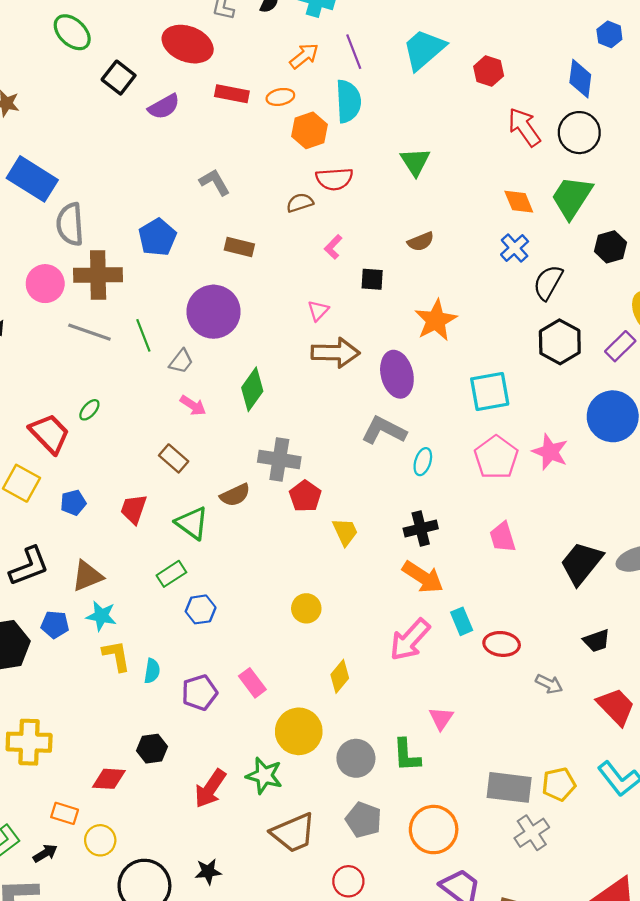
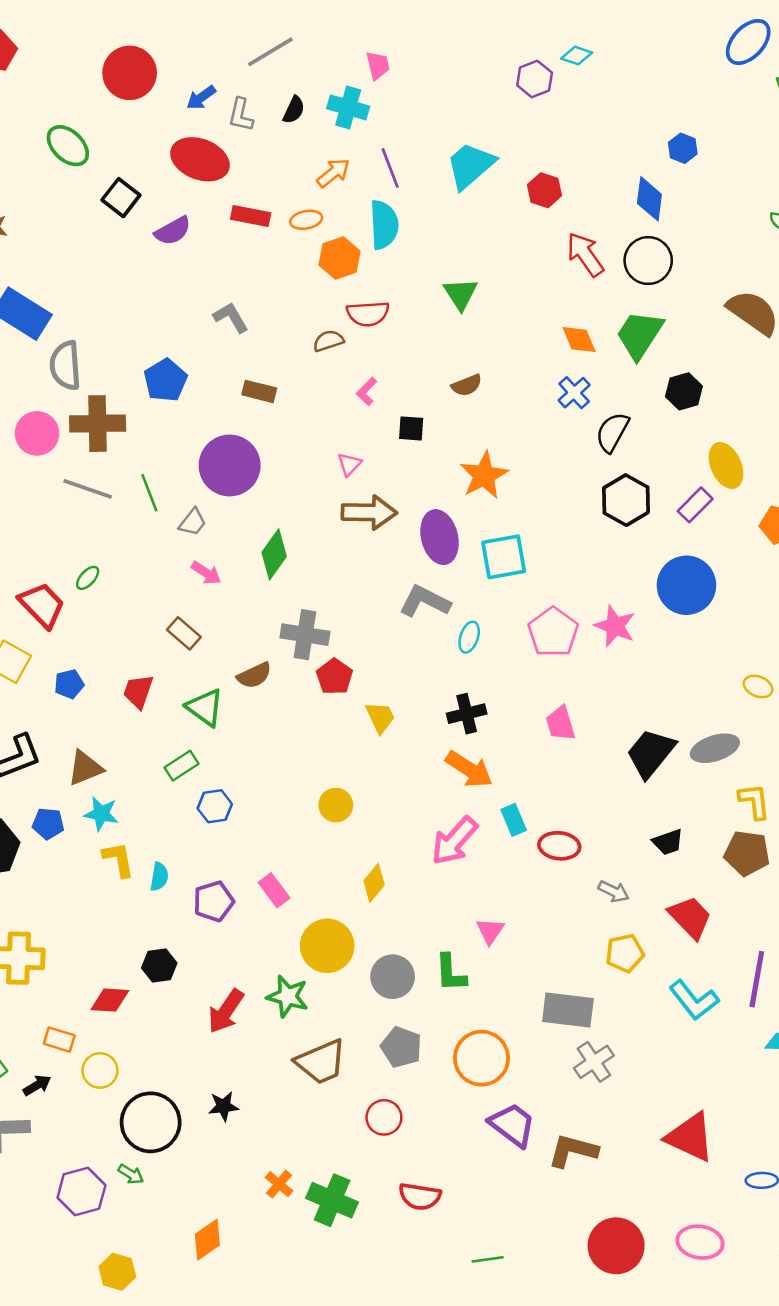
cyan square: (490, 391) -> (504, 557), moved
yellow pentagon: (559, 784) -> (625, 953), moved

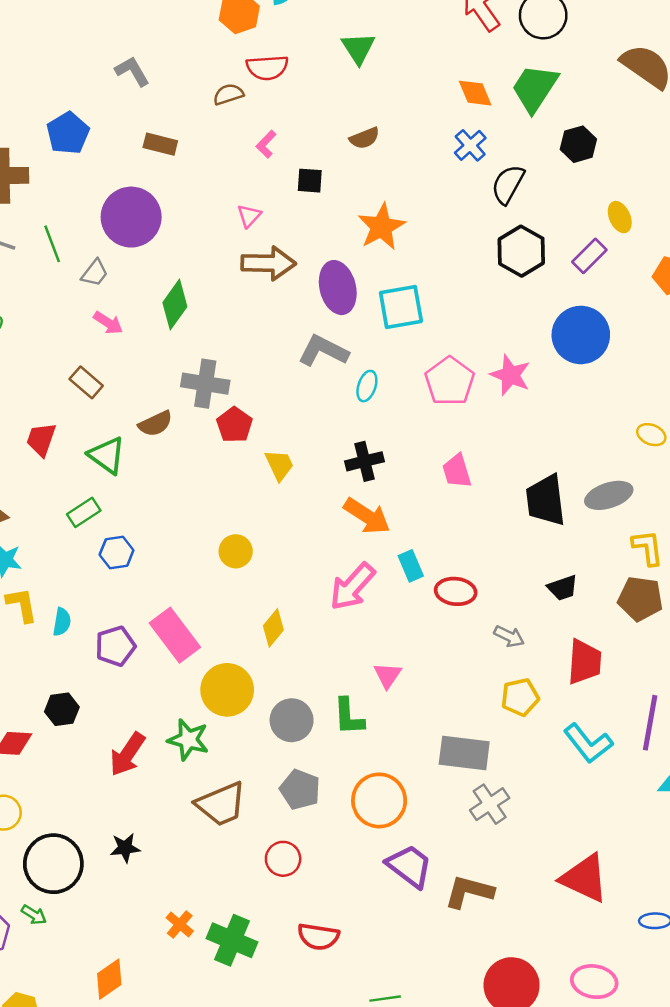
yellow ellipse: (726, 465) -> (620, 217), size x0.7
black trapezoid: (651, 753) -> (546, 500), turned -46
pink rectangle: (274, 890) -> (175, 635), size x1.6
red trapezoid: (690, 917) -> (584, 662), turned 48

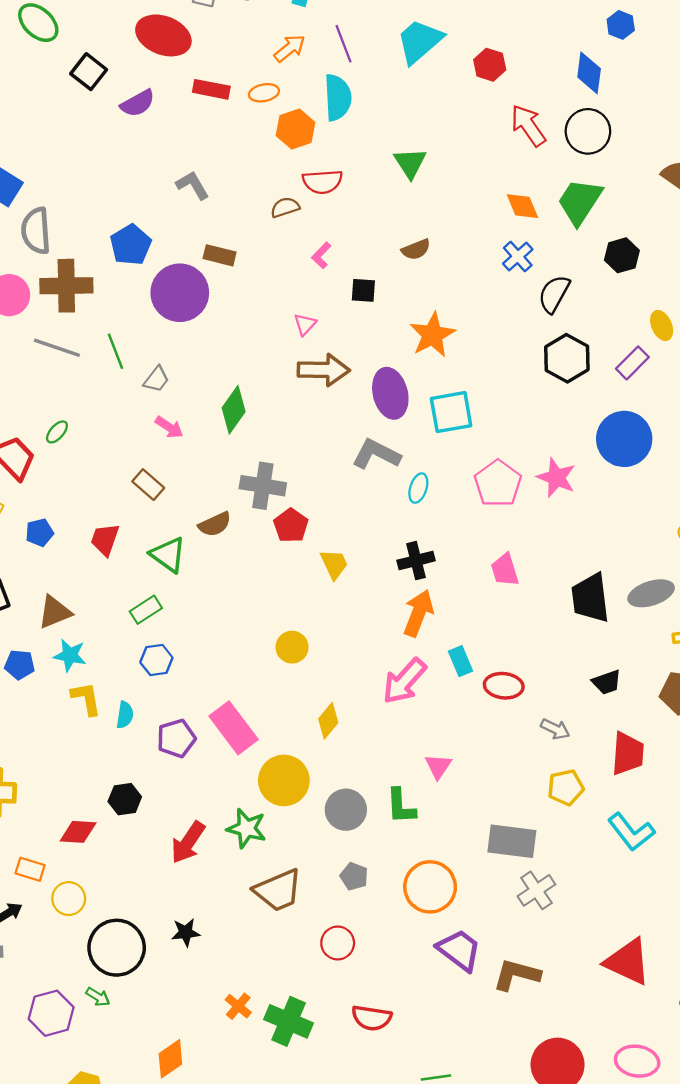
purple circle: (131, 217) -> (180, 293), moved
orange arrow: (367, 516) -> (418, 613), turned -102
blue hexagon: (117, 553) -> (156, 660), moved
gray pentagon: (300, 790) -> (354, 876), size x0.7

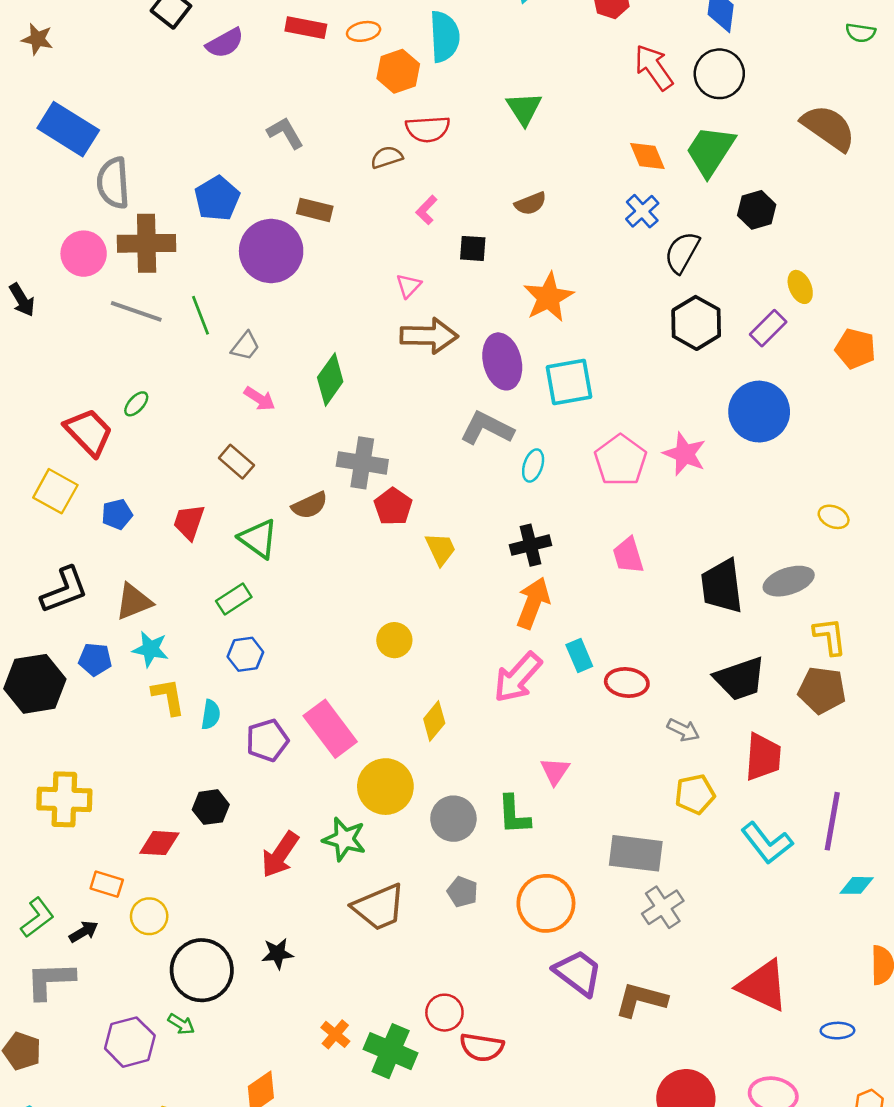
black trapezoid: (607, 682) -> (740, 679), size x1.6
red circle: (338, 943) -> (444, 1013), moved

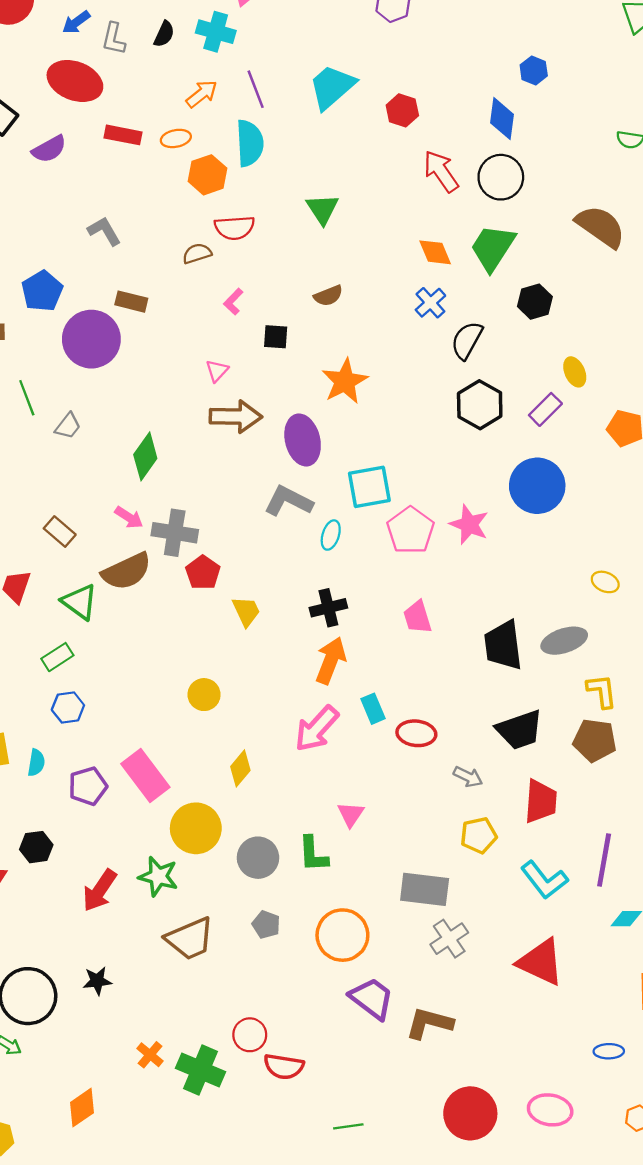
cyan square: (569, 382) -> (369, 487), moved
pink arrow: (260, 399) -> (129, 517), moved
brown semicircle: (310, 505) -> (127, 571), size x1.5
red triangle: (763, 986) -> (541, 962), moved

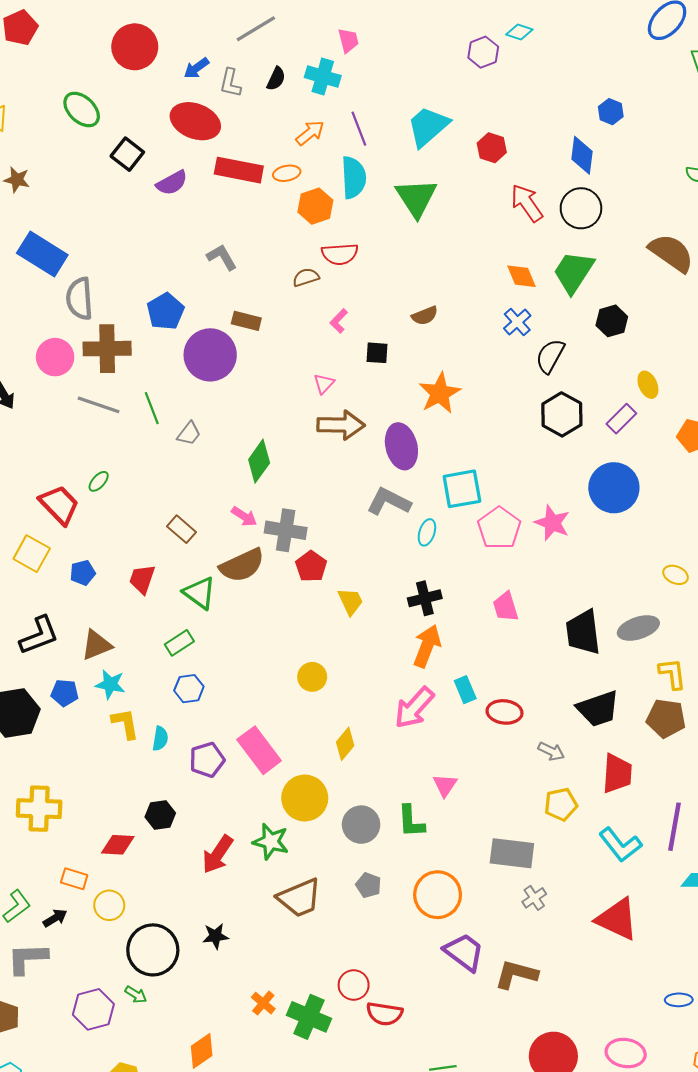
red rectangle: (123, 135) -> (239, 170), size x1.4
green triangle: (322, 209) -> (416, 198), moved, size x1.4
gray cross: (449, 939) -> (534, 898), size x0.7

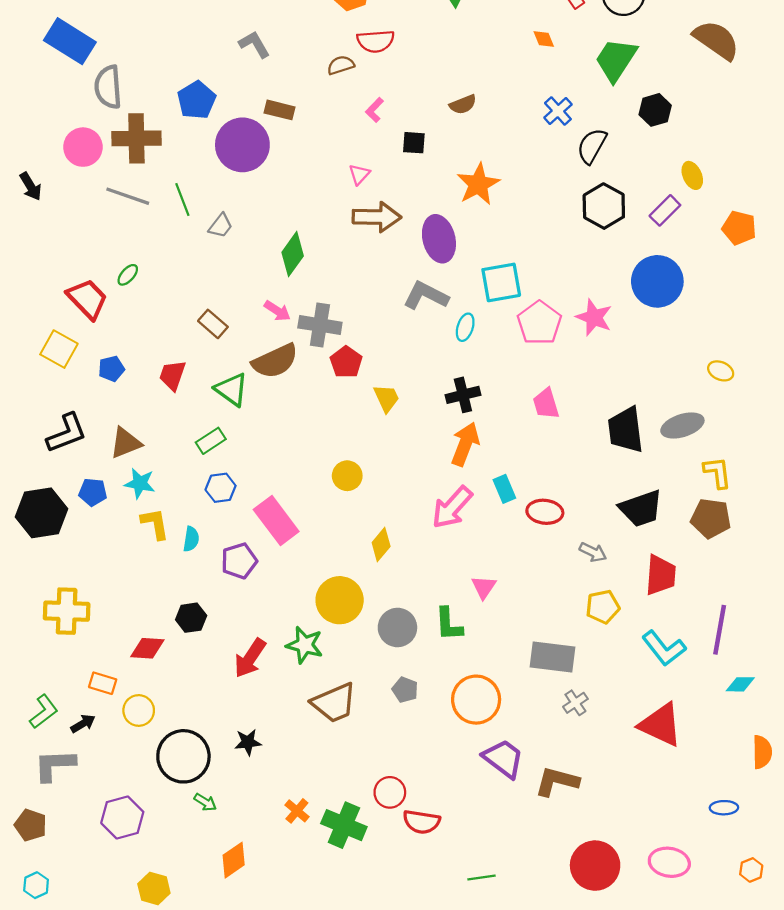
orange diamond: (521, 276) -> (544, 39), moved, size x0.7
pink rectangle: (259, 750) -> (276, 520), moved
green arrow: (136, 995) -> (205, 802), moved

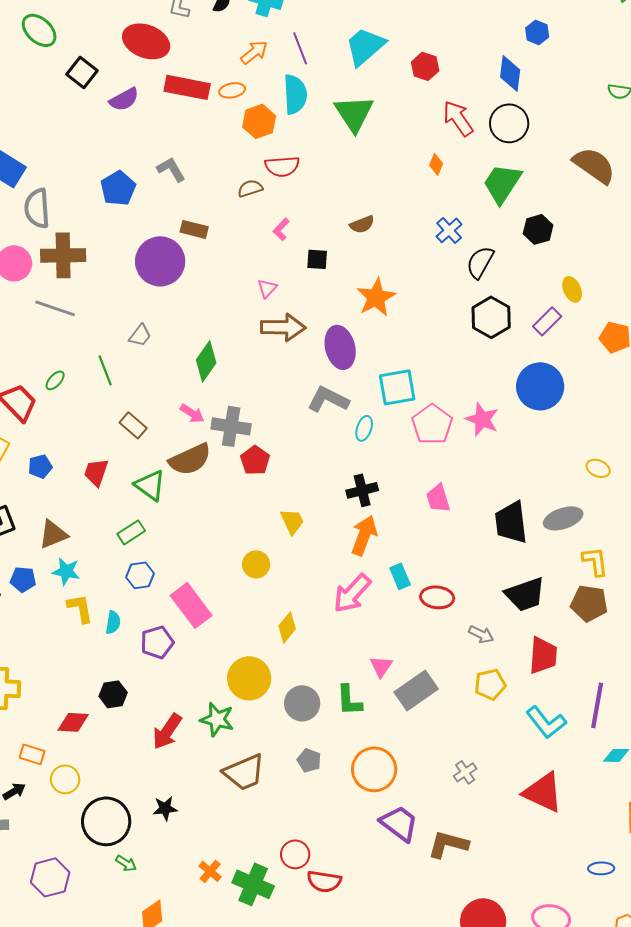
orange diamond: (544, 39) -> (436, 164), turned 45
blue pentagon: (197, 100) -> (118, 188), moved
green line: (182, 199) -> (105, 370), moved
yellow trapezoid: (387, 398) -> (292, 521), moved
gray rectangle: (552, 657) -> (416, 690), moved, turned -42

